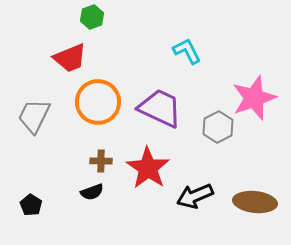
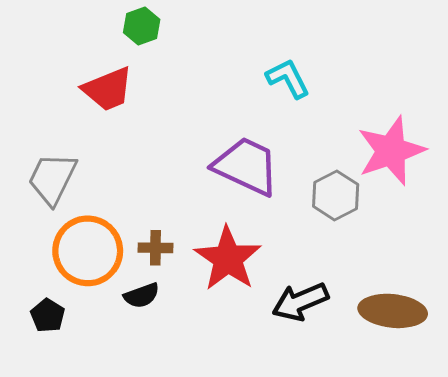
orange circle: (98, 102) -> (88, 251), moved

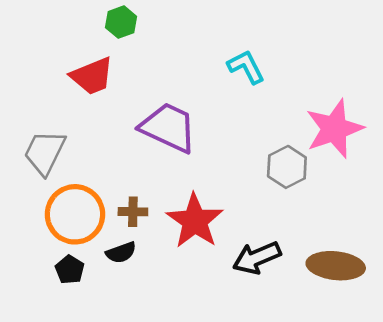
purple trapezoid: (246, 166) -> (168, 127), moved
black pentagon: (48, 316) -> (70, 270), moved

